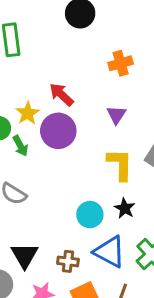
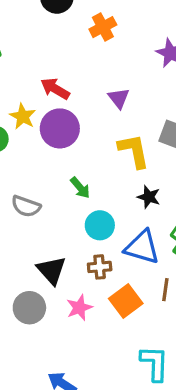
orange cross: (121, 63) -> (103, 27), moved
green arrow: (20, 146) -> (80, 188), moved
cyan circle: (90, 215) -> (100, 225), moved

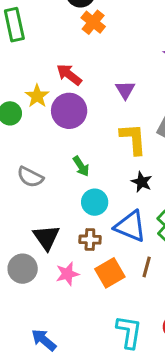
orange cross: (103, 27) -> (93, 22), moved, turned -30

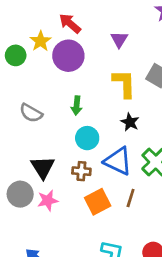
green arrow: (81, 166) -> (77, 106), turned 36
pink star: (67, 274) -> (48, 200), moved

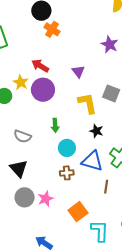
black triangle: (43, 167) -> (19, 169), moved
orange square: (98, 202) -> (78, 212), moved

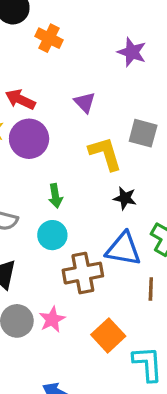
orange cross: (52, 29) -> (49, 38), moved
cyan circle: (67, 148) -> (52, 235), moved
brown cross: (67, 173) -> (83, 273), size x1.6

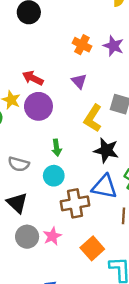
orange cross: (49, 38) -> (82, 45), moved
yellow L-shape: (105, 154) -> (93, 118), turned -132
black star: (125, 198) -> (106, 150), size x1.5

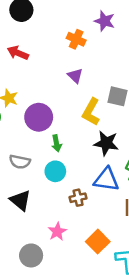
purple star: (113, 46) -> (104, 21), moved
red arrow: (33, 78) -> (18, 53), moved
purple circle: (38, 106) -> (39, 117), moved
brown cross: (75, 203) -> (78, 198), size x0.6
gray circle: (27, 237) -> (31, 255), moved

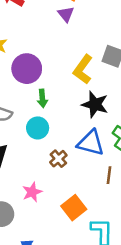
purple triangle: (75, 76) -> (66, 14), moved
brown cross: (78, 198) -> (58, 159), turned -35

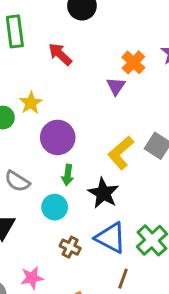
black star: (95, 104) -> (103, 193), moved
brown cross: (58, 159) -> (70, 247), turned -36

